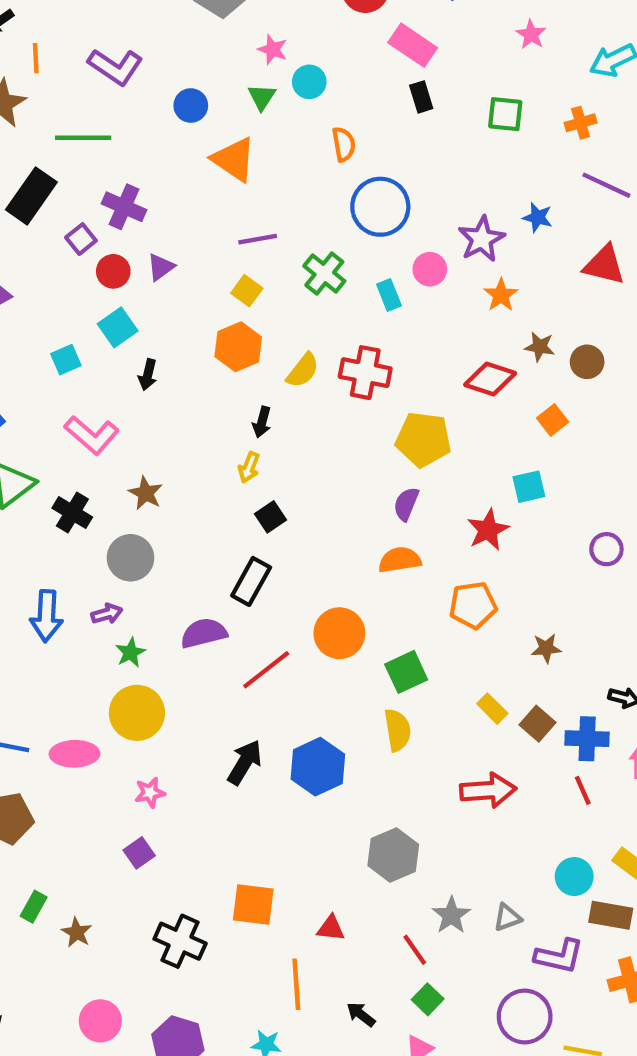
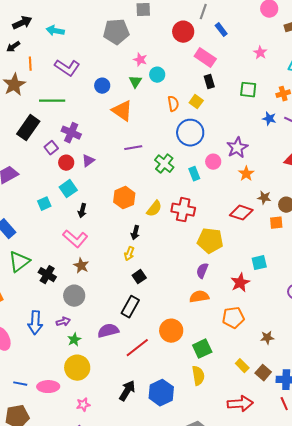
blue star: (538, 218) -> (269, 119), moved
yellow square: (247, 291) -> (196, 102), moved
orange square: (553, 420) -> (276, 223), moved, turned 32
pink L-shape: (92, 435) -> (75, 239), moved

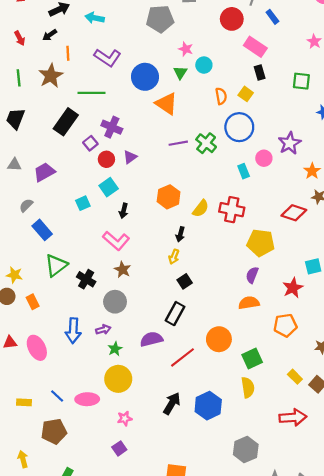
blue circle: (102, 86) -> (145, 77), size x1.6
green cross: (164, 164) -> (206, 143), moved
orange star: (246, 174) -> (312, 171), moved
blue line: (20, 384) -> (57, 396), turned 32

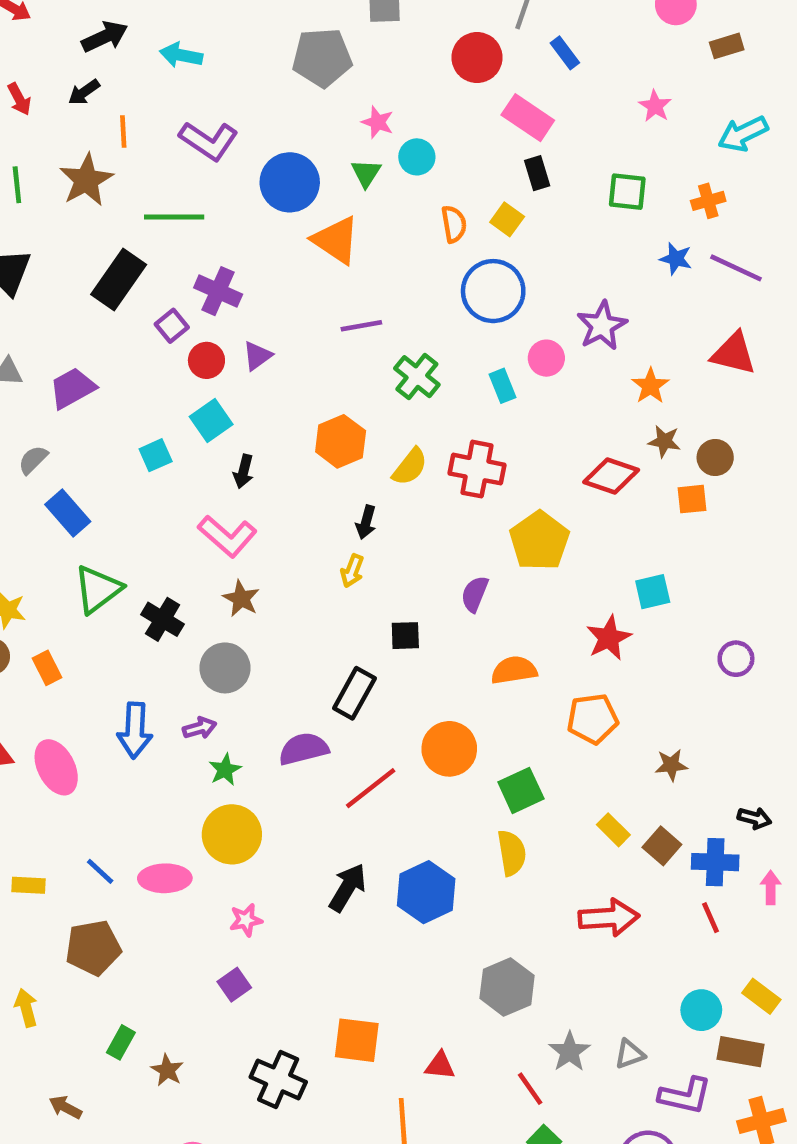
green cross: (206, 143) -> (417, 377), moved
yellow pentagon: (261, 243) -> (539, 541), turned 30
purple semicircle: (252, 275) -> (475, 594), moved
black square: (185, 281) -> (405, 636), moved, turned 32

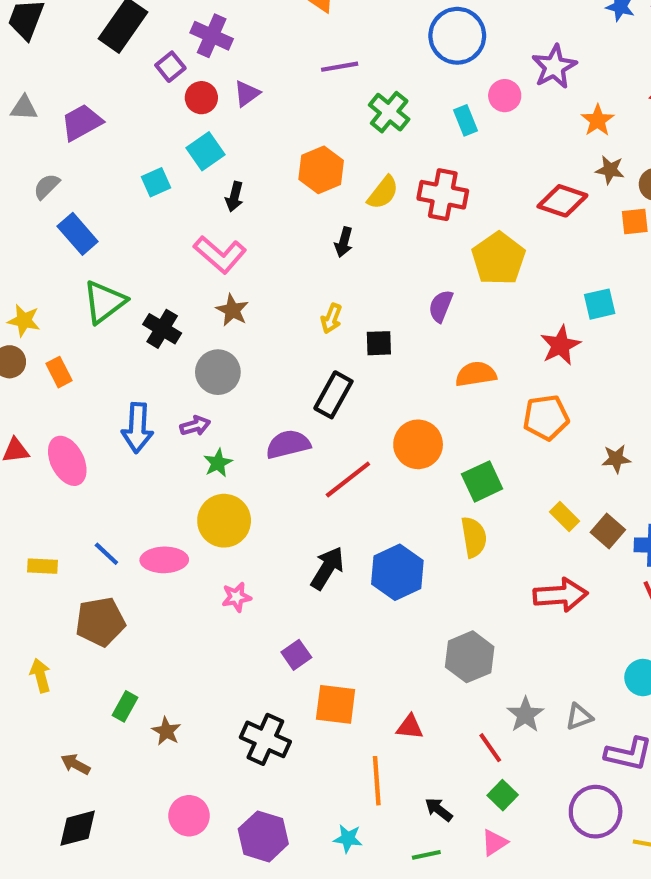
yellow arrow: (352, 571) -> (331, 318), moved
purple square: (234, 985) -> (296, 655), moved

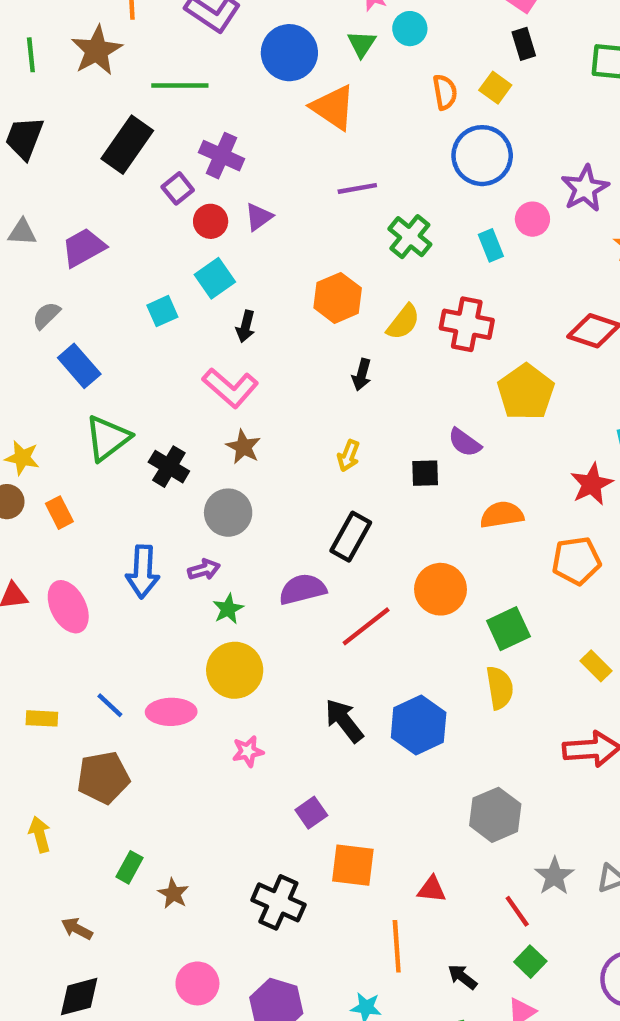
purple semicircle: (441, 306) -> (465, 442), turned -76
black square: (379, 343) -> (425, 473), moved
black arrow: (327, 568) -> (344, 721), turned -69

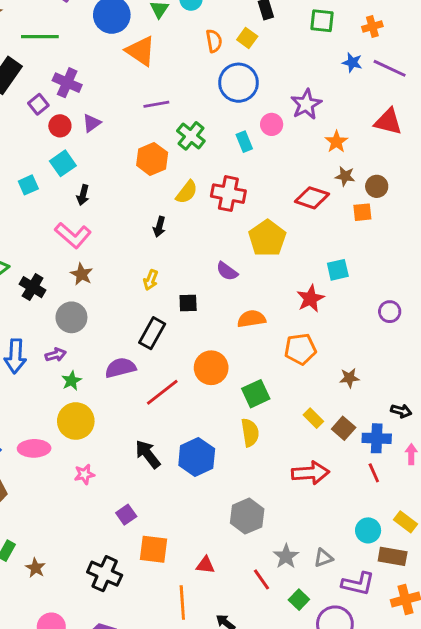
orange hexagon: (338, 298) -> (152, 159), moved
black square: (425, 473) -> (188, 303), moved
green square: (530, 962) -> (299, 600), moved

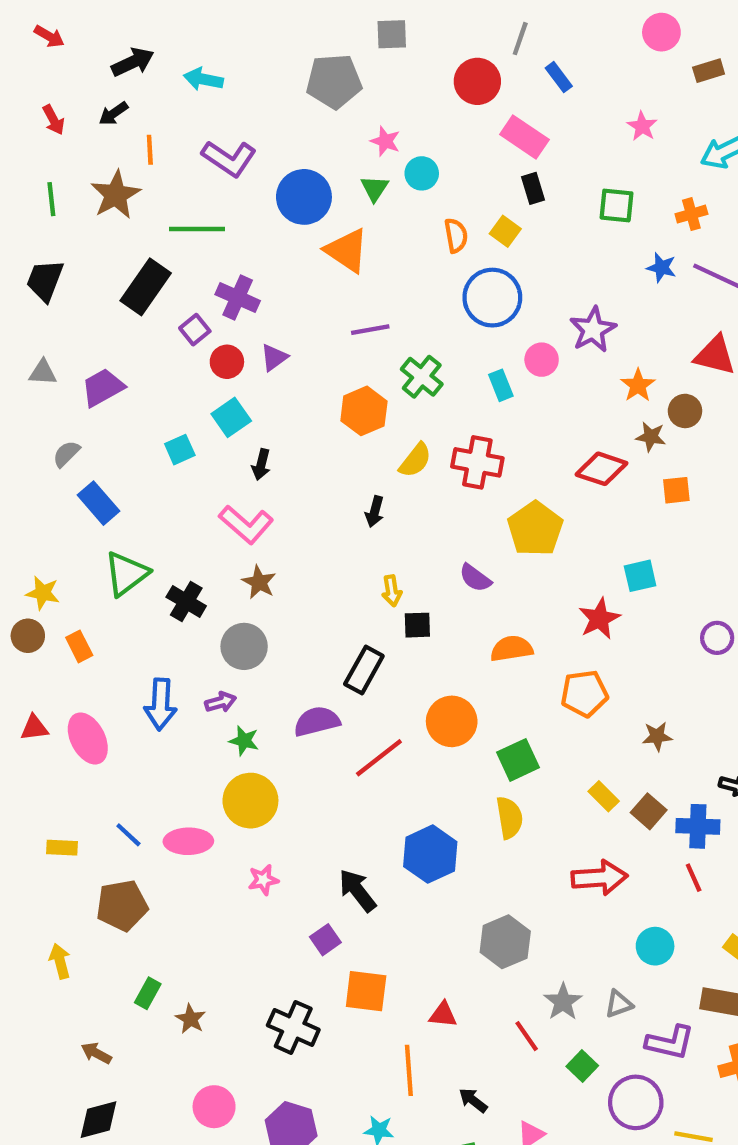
brown circle: (377, 186) -> (685, 411), moved
yellow arrow: (151, 280) -> (392, 591), moved, turned -30
green star: (71, 381) -> (244, 741), turned -30
black arrow: (148, 454) -> (357, 890), moved
cyan circle: (368, 530) -> (655, 946), moved

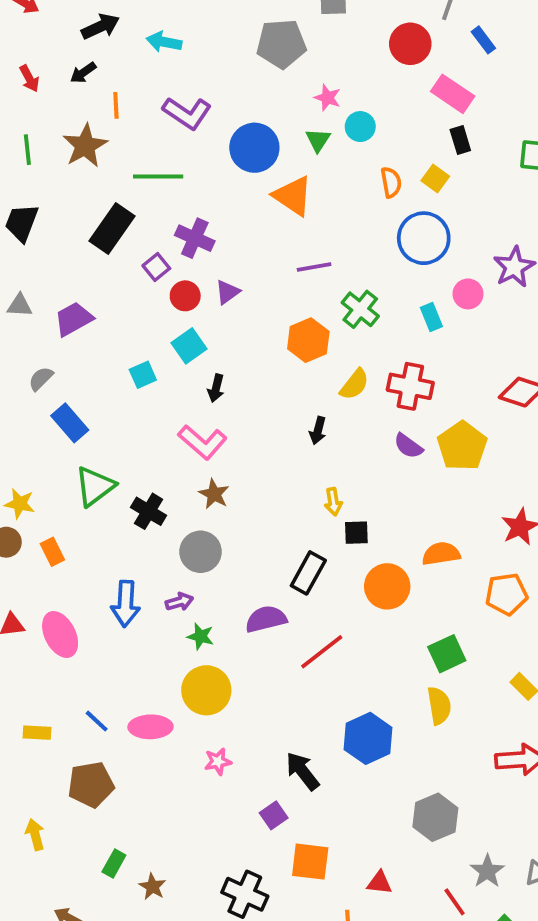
purple semicircle: (475, 578) -> (408, 446), moved
orange circle: (452, 721) -> (387, 586), moved

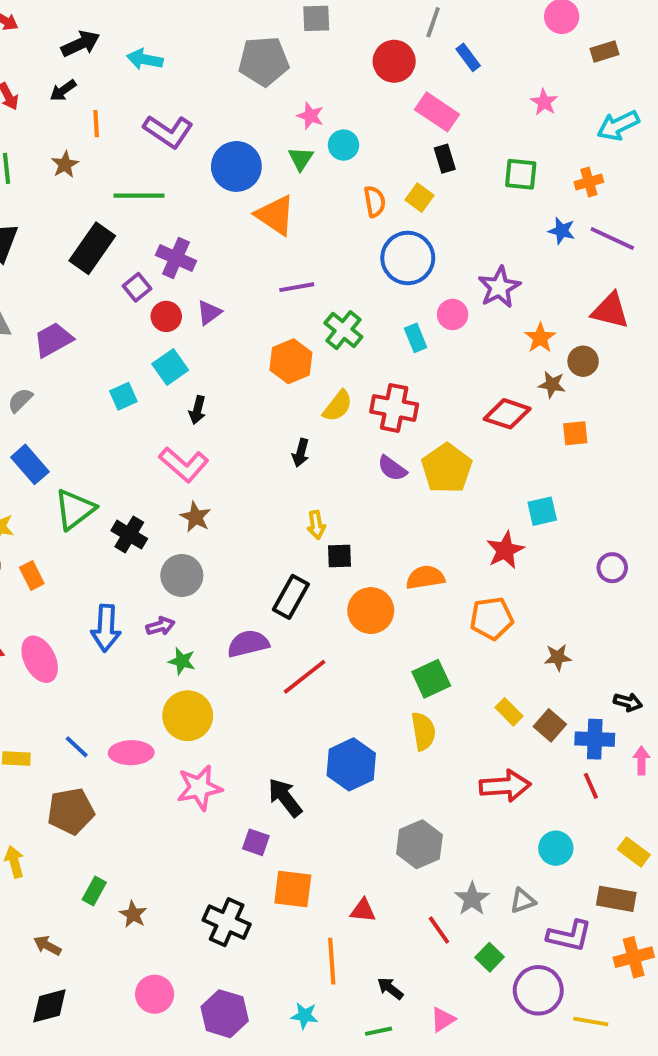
brown star: (85, 146) -> (65, 165), size x0.6
blue rectangle: (70, 423) -> (30, 464), moved
pink star: (218, 761) -> (199, 788), size x1.6
purple square: (274, 815) -> (256, 842), turned -36

